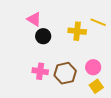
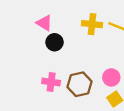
yellow cross: (77, 31) -> (92, 24), moved

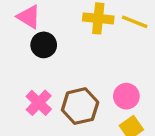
pink cross: (51, 82) -> (39, 103), turned 36

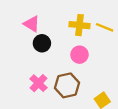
pink circle: (126, 96) -> (79, 55), moved

